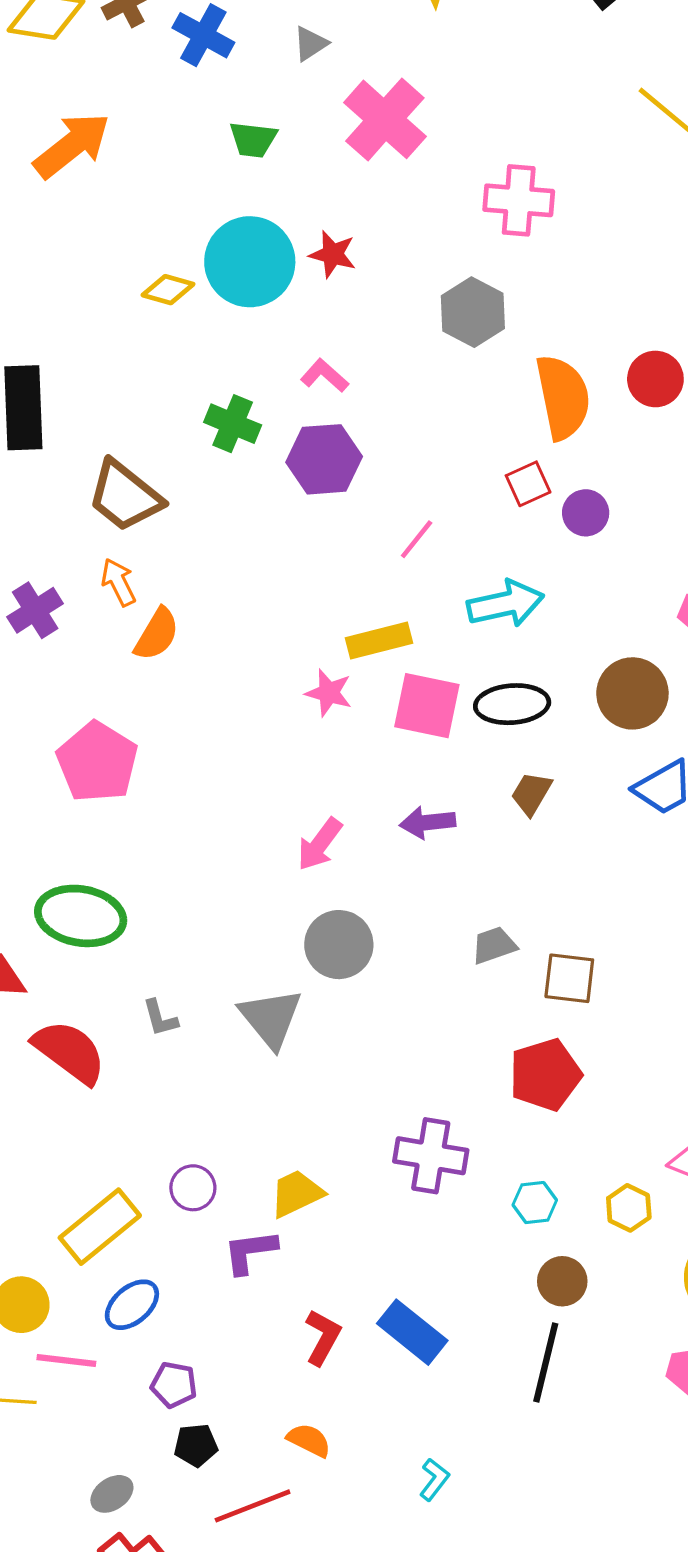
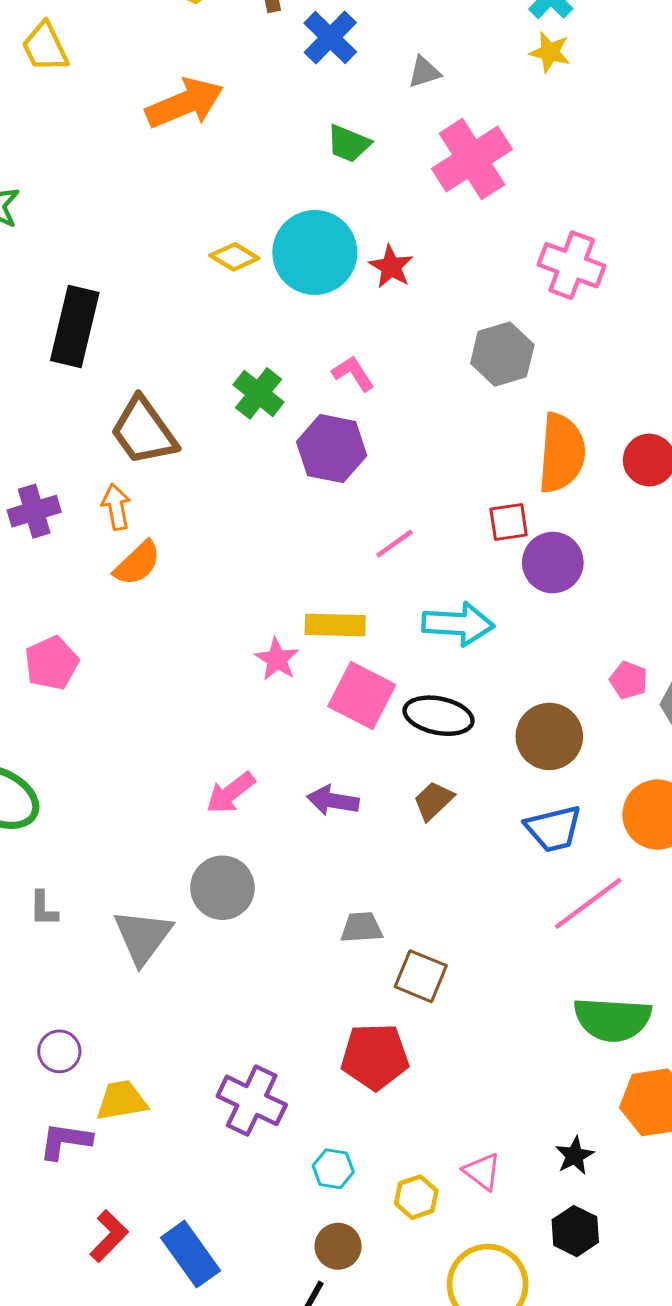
purple circle: (586, 513) -> (553, 563), size x1.4
pink pentagon: (97, 762) -> (52, 663), size x0.7
purple circle: (193, 1188) -> (59, 1051), moved

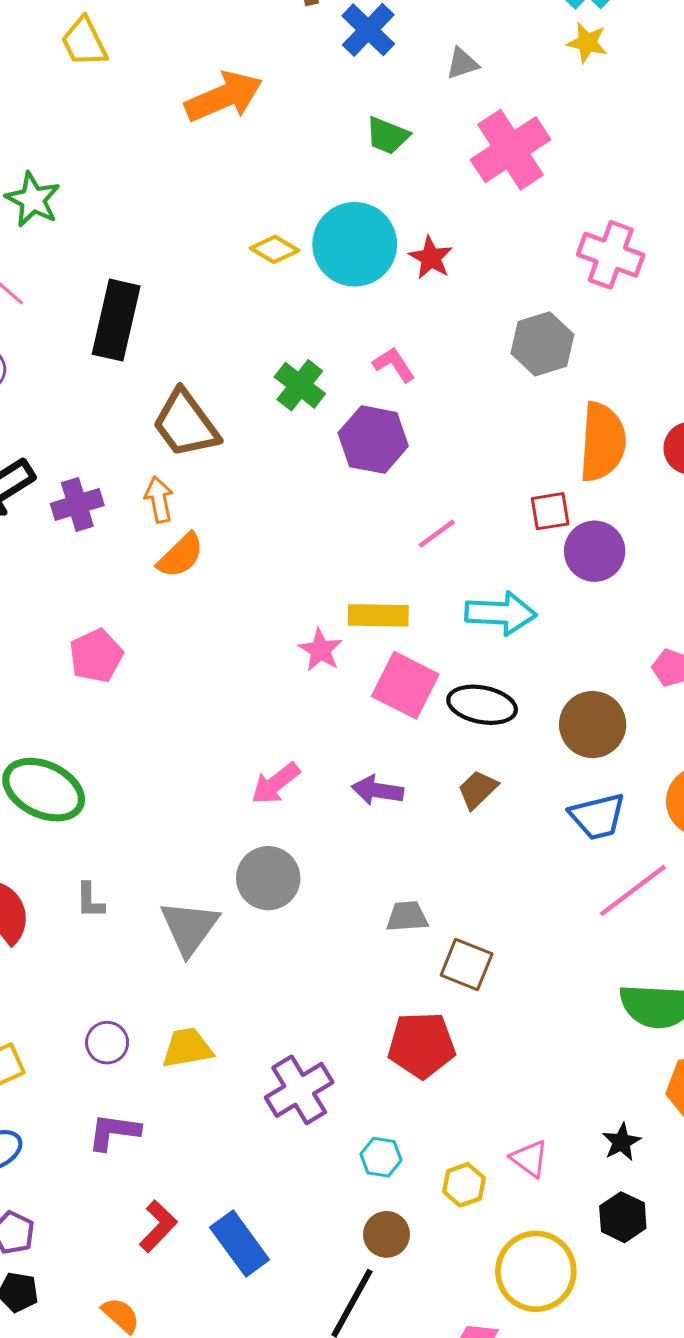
yellow trapezoid: (122, 1100) -> (187, 1048), moved
purple cross: (252, 1100) -> (299, 1090), turned 34

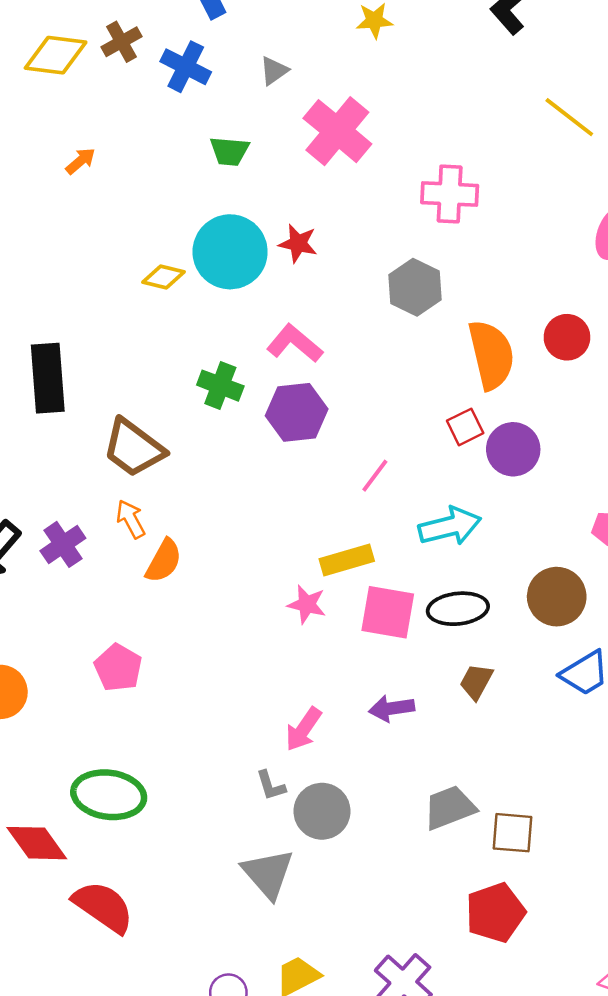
orange arrow: (224, 97) -> (81, 161), size x0.5
pink L-shape: (394, 364) -> (295, 343), size x1.4
gray L-shape: (90, 900) -> (271, 786), moved
gray trapezoid: (407, 917) -> (450, 808), size x1.4

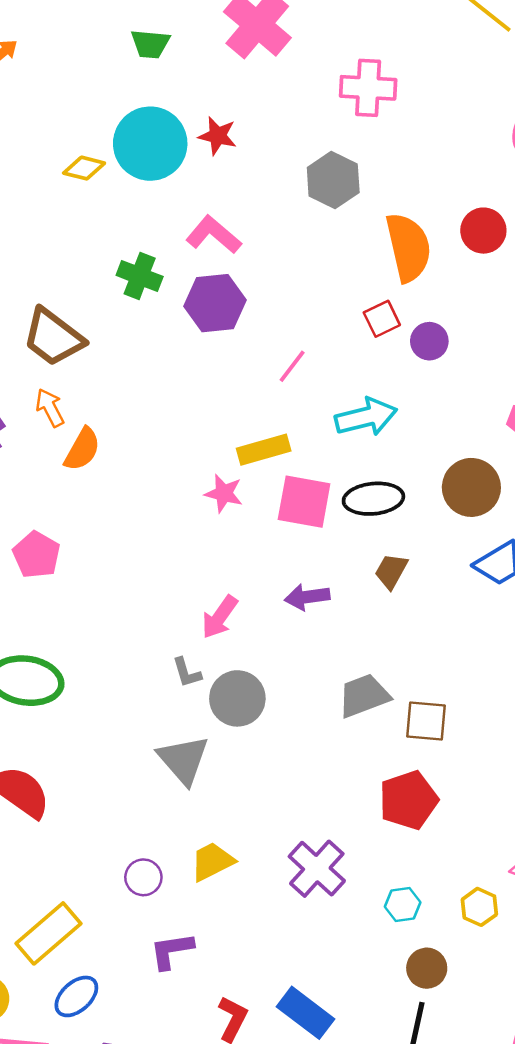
purple circle: (513, 449) -> (429, 341), size x0.7

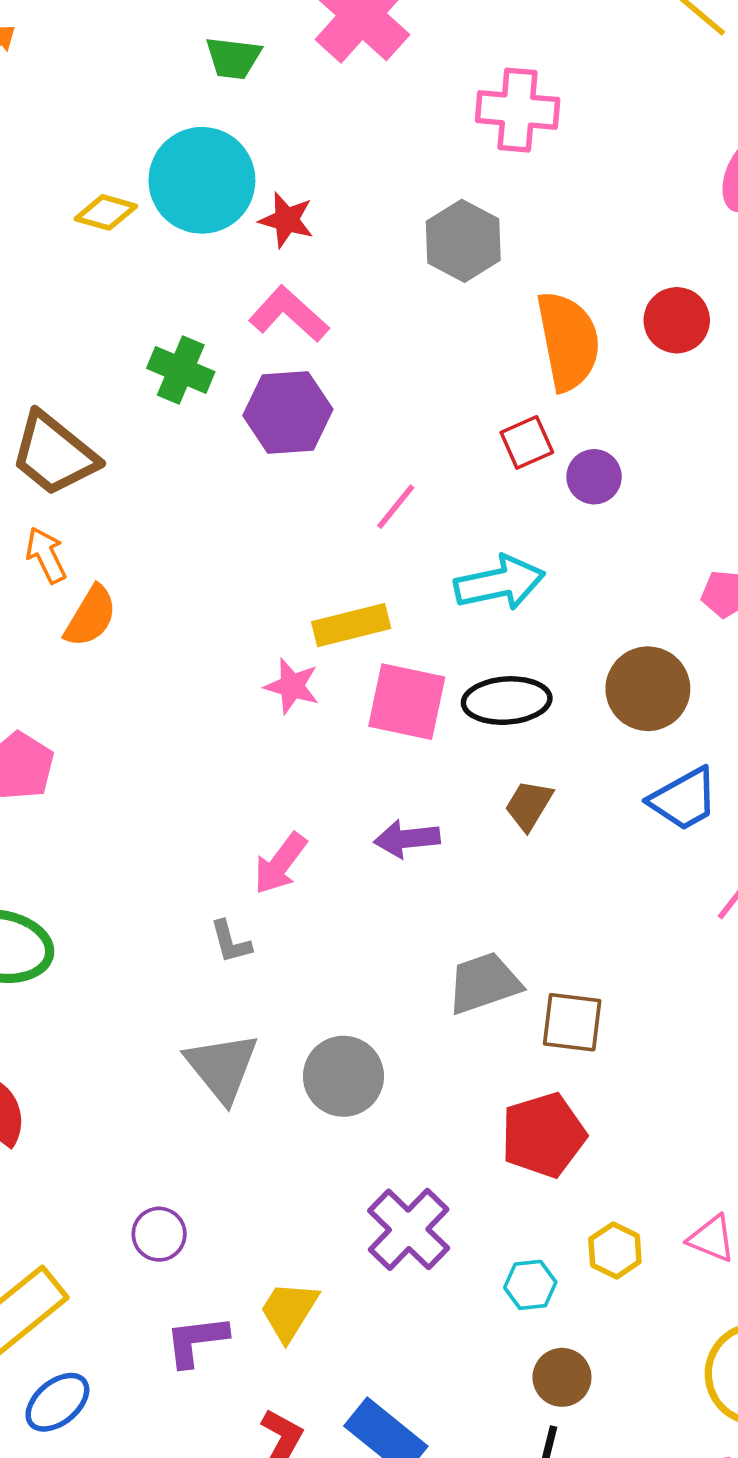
green trapezoid: (150, 44) -> (233, 58), moved
red star: (218, 136) -> (286, 220), moved
gray circle: (237, 698) -> (343, 1076), moved
yellow trapezoid: (212, 862) -> (289, 1311), moved, turned -33
yellow hexagon: (479, 907) -> (615, 1250), moved

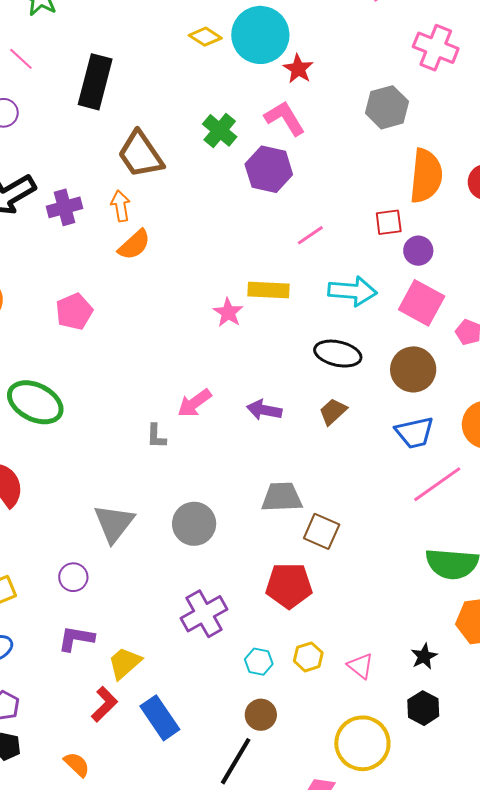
pink square: (407, 702) -> (422, 303), moved
gray triangle: (222, 1067) -> (114, 523), moved
yellow trapezoid: (289, 1311) -> (125, 663), moved

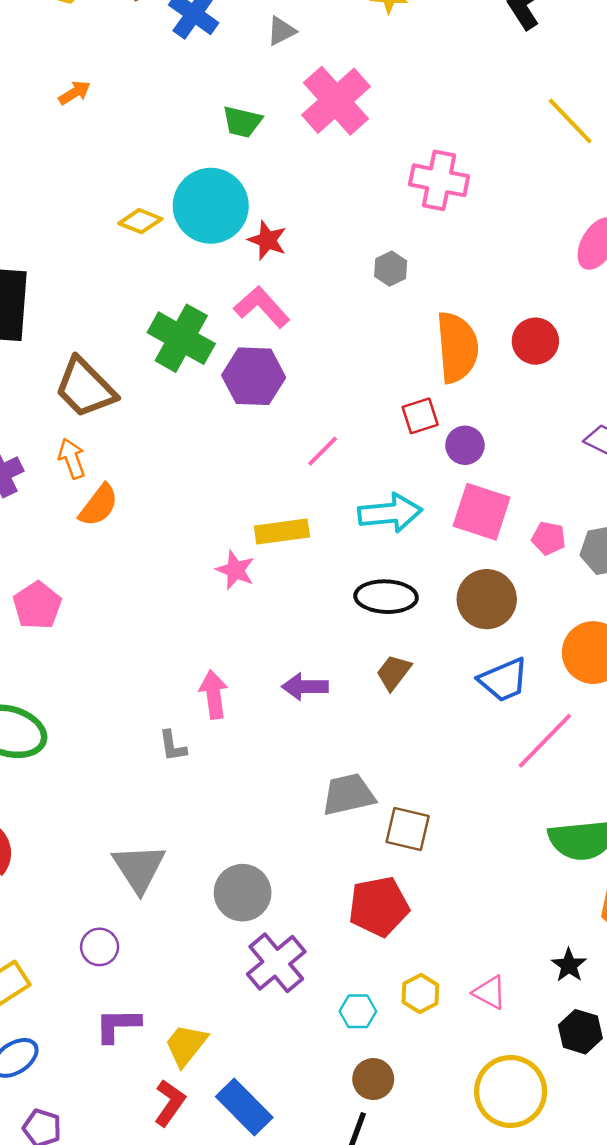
gray hexagon: (387, 107) -> (391, 269), size x0.6
green cross: (220, 130) -> (181, 338), size x1.4
pink arrow: (194, 403) -> (214, 694), turned 129
gray circle: (194, 524) -> (243, 893), moved

